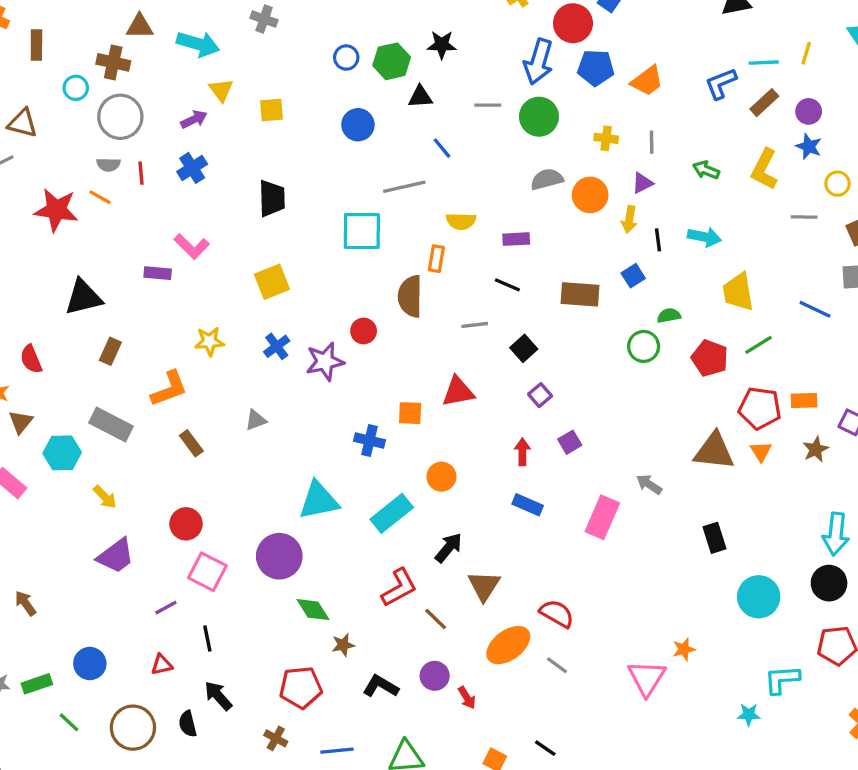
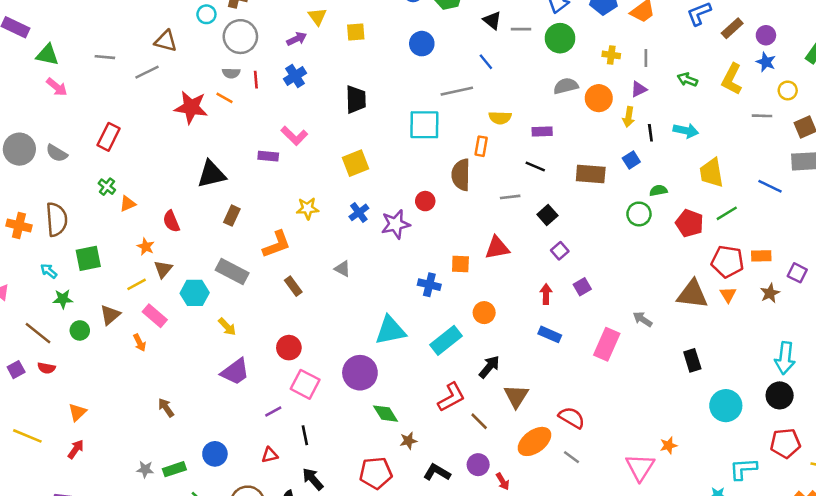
black triangle: (420, 97) -> (492, 20), moved, turned 42
gray triangle: (256, 420) -> (343, 269), turned 48

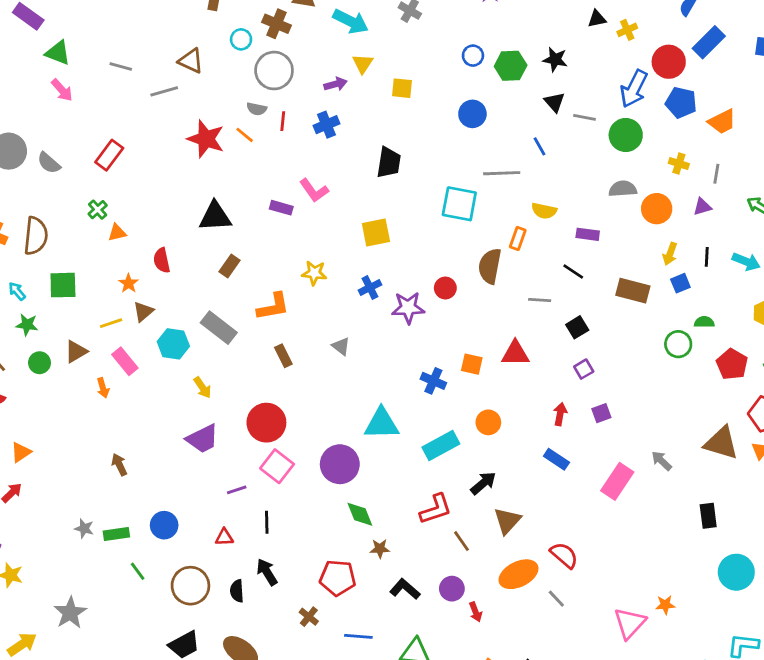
yellow arrow: (629, 117) -> (670, 254), moved
red circle: (289, 348) -> (266, 423), size x1.4

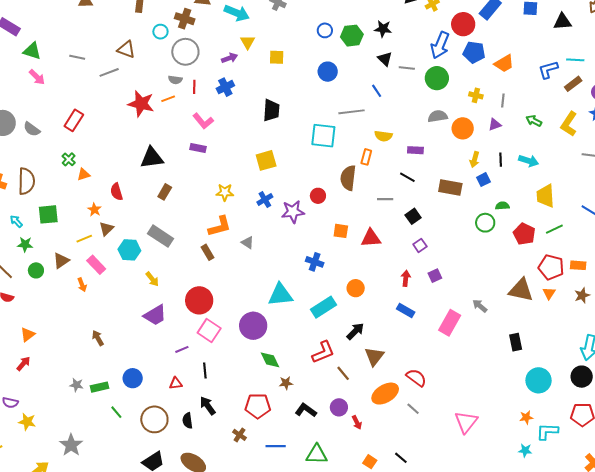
orange line: (245, 135) -> (168, 99), turned -56
pink L-shape: (314, 190) -> (203, 121), moved
orange L-shape: (273, 307) -> (220, 226), moved
orange square: (472, 364) -> (341, 231), moved
orange star: (665, 605) -> (526, 417), moved

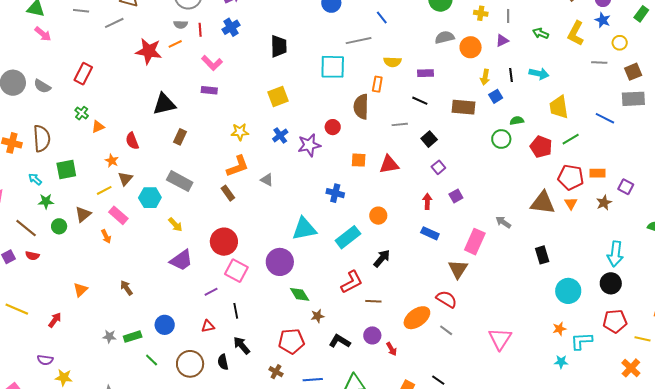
orange triangle: (28, 335) -> (80, 290), moved
brown triangle: (374, 356) -> (458, 269), moved
brown line: (343, 373) -> (373, 301), turned -42

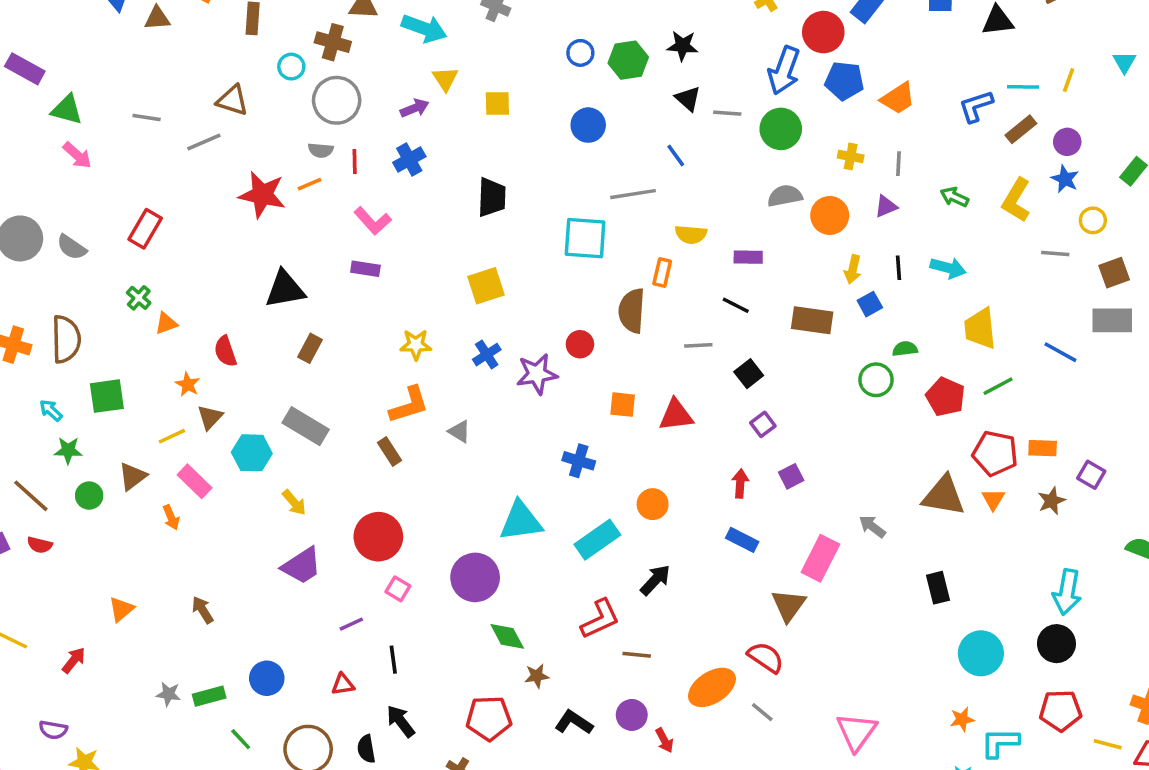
pink square: (236, 271) -> (398, 589), size x0.6

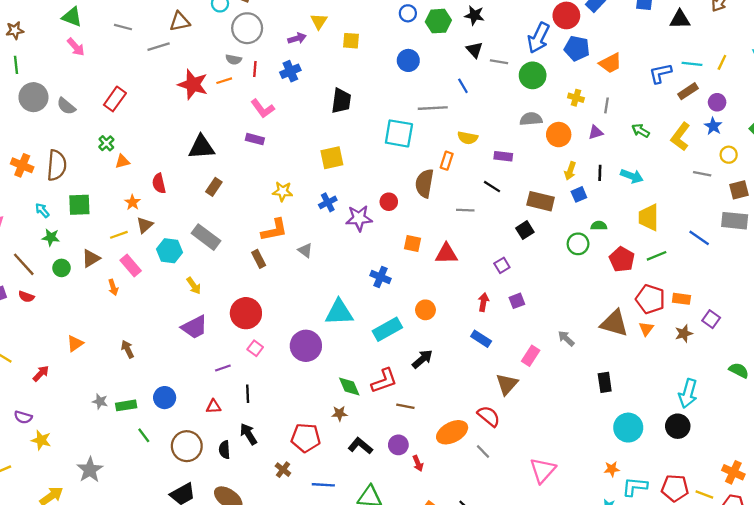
brown triangle: (232, 100) -> (180, 22), turned -35
black square: (749, 374) -> (525, 230), moved
pink rectangle: (820, 558) -> (531, 356), size x0.7
green diamond: (507, 636) -> (349, 387), moved
red pentagon: (1061, 711) -> (675, 488), moved

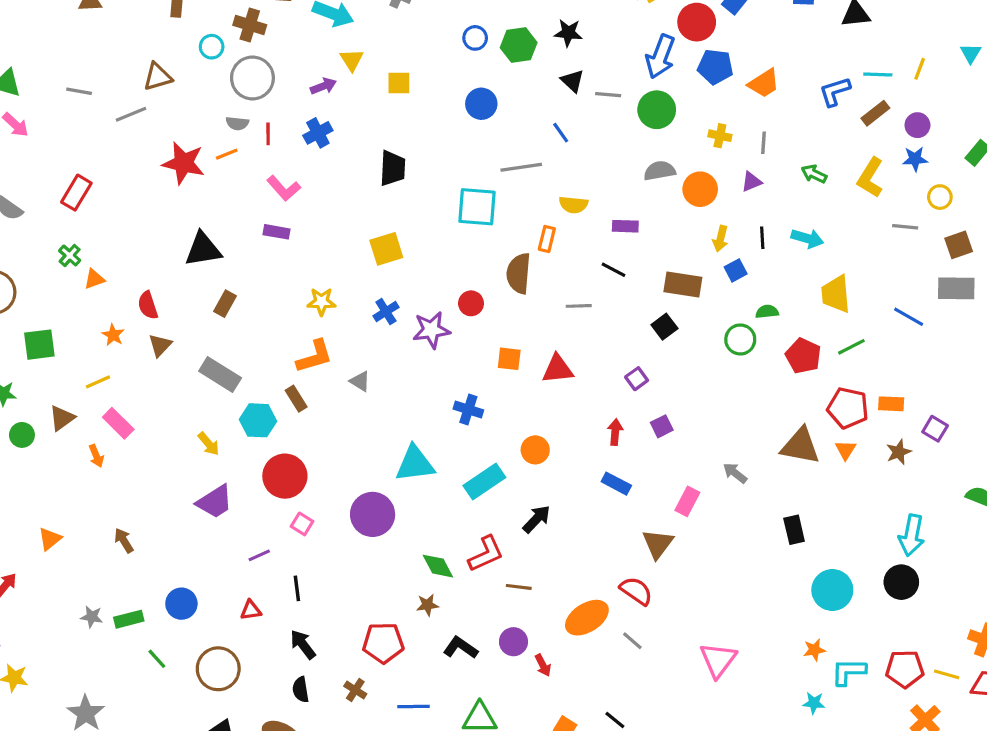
blue star: (713, 126) -> (915, 159), turned -30
brown triangle: (145, 225) -> (160, 345), moved
cyan hexagon: (170, 251) -> (258, 420), moved
black semicircle: (224, 450) -> (301, 690), moved

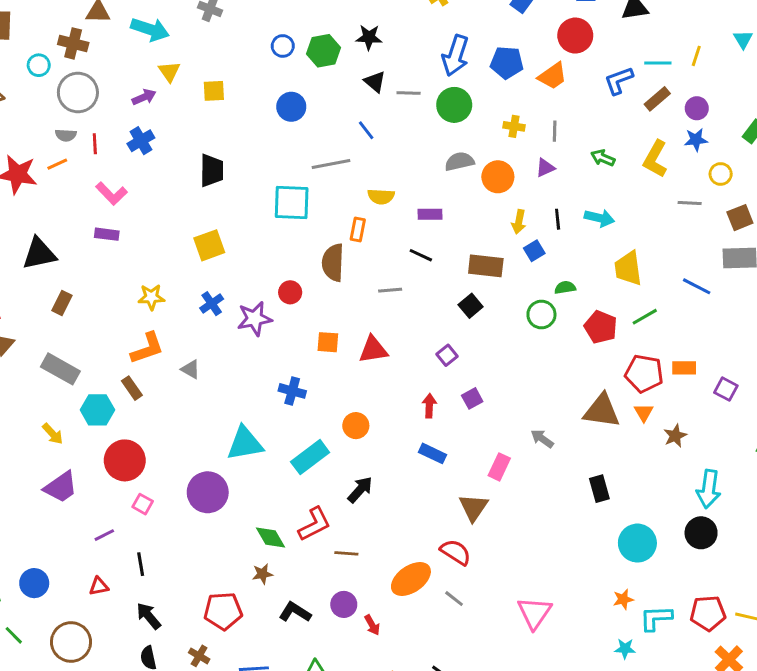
red circle: (697, 22) -> (575, 36), moved
brown star: (899, 452) -> (675, 436), moved

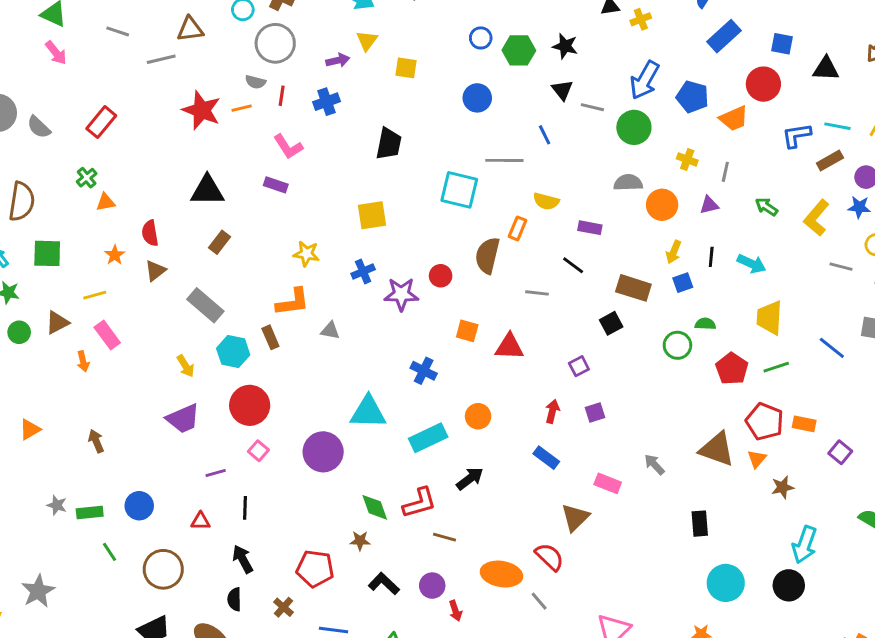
gray triangle: (191, 369) -> (330, 330), turned -30
pink rectangle: (499, 467) -> (608, 483), turned 75
orange ellipse: (411, 579) -> (501, 574), turned 33

